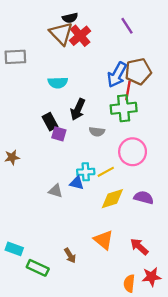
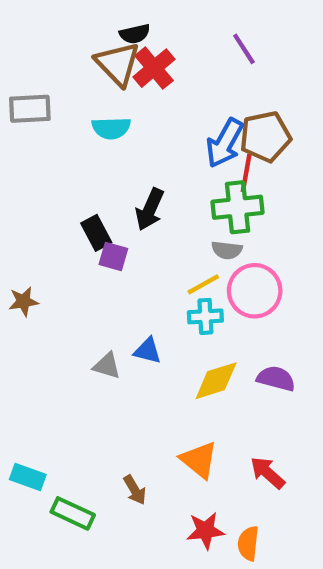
cyan semicircle: (58, 83) -> (111, 128), moved
gray semicircle: (97, 132) -> (227, 250), moved
cyan cross: (86, 172) -> (205, 316), moved
yellow line: (106, 172) -> (203, 284), moved
red star: (152, 277) -> (205, 531), moved

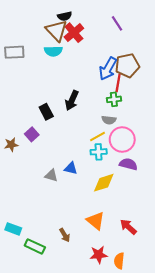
cyan semicircle: (111, 128) -> (53, 51), moved
green cross: (237, 207) -> (114, 99), size x0.6
purple square: (113, 256) -> (32, 134), moved, turned 32
purple semicircle: (276, 379) -> (128, 164), moved

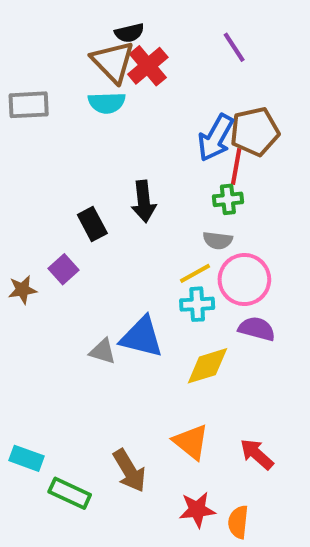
black arrow: (72, 100) -> (144, 201), turned -30
blue triangle: (71, 168) -> (142, 337), size x1.6
brown arrow: (65, 235) -> (129, 471), size x1.5

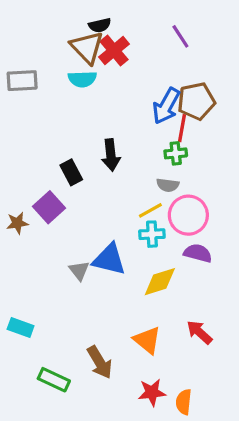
purple square: (64, 269) -> (49, 207), size x1.4
gray triangle: (103, 351) -> (79, 271), turned 35
red arrow: (257, 454) -> (199, 332), moved
cyan rectangle: (27, 458) -> (21, 327), moved

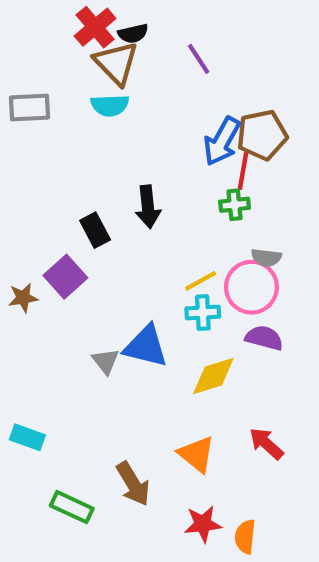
purple line: (180, 36) -> (199, 59), moved
red cross: (114, 51) -> (95, 27), moved
gray semicircle: (168, 185) -> (266, 258), moved

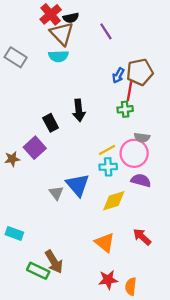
gray rectangle: (29, 107) -> (16, 57), turned 35
blue arrow: (222, 141) -> (118, 75), size x0.6
blue triangle: (146, 346) -> (78, 185), turned 35
brown arrow: (133, 484) -> (54, 262), moved

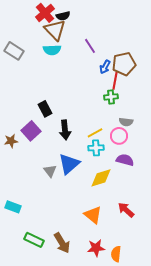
purple line: (106, 31) -> (90, 46), moved
black arrow: (79, 110) -> (65, 130), moved
pink circle: (134, 153) -> (119, 136), size x0.7
blue triangle: (78, 185) -> (69, 164), turned 30
brown arrow: (54, 262) -> (62, 243), moved

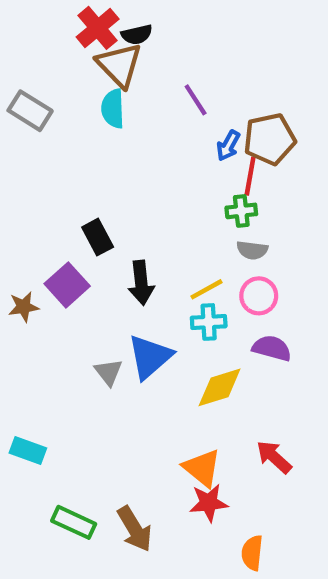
cyan semicircle: (52, 50) -> (113, 109), turned 90
gray semicircle: (126, 122) -> (252, 250), moved
red star: (96, 248) -> (209, 503), moved

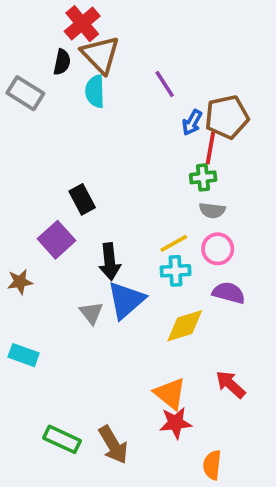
black semicircle: (137, 35) -> (62, 62), moved, turned -65
black arrow: (141, 283) -> (110, 262), moved
brown star: (24, 307) -> (20, 282), moved
cyan rectangle: (28, 450) -> (24, 355), moved

